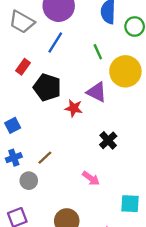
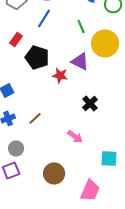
gray circle: (29, 181) -> (16, 148), moved

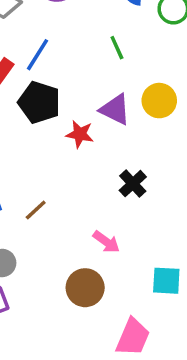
blue line: (44, 18) -> (37, 55), moved
yellow circle: (105, 43) -> (159, 101), moved, size x0.7
brown circle: (54, 173) -> (85, 288), moved

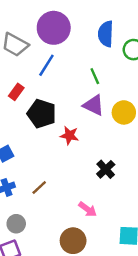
blue line: (37, 55) -> (46, 65), moved
purple triangle: (115, 109) -> (94, 105), moved

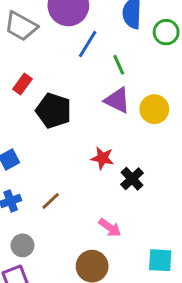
blue line: (46, 65) -> (88, 44), moved
red star: (69, 135) -> (102, 158), moved

